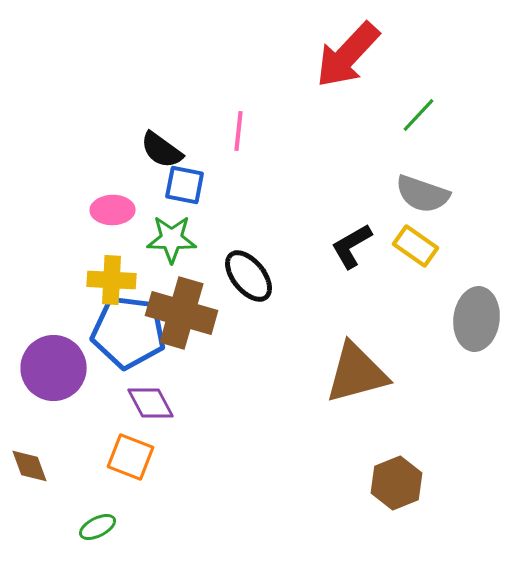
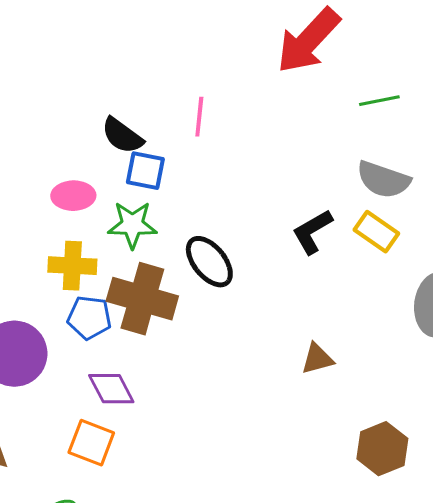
green line: (419, 115) -> (379, 101), turned 36
blue pentagon: (129, 332) -> (89, 318), size x0.6
brown triangle: (357, 373) -> (317, 359), size x0.5
brown hexagon: (397, 483) -> (382, 449), moved

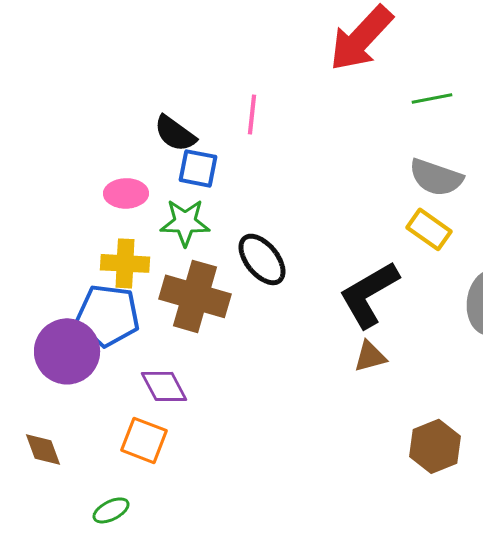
black L-shape: (312, 232) -> (369, 294), moved, size x1.5
blue pentagon: (89, 318) -> (108, 315), moved, size x1.4

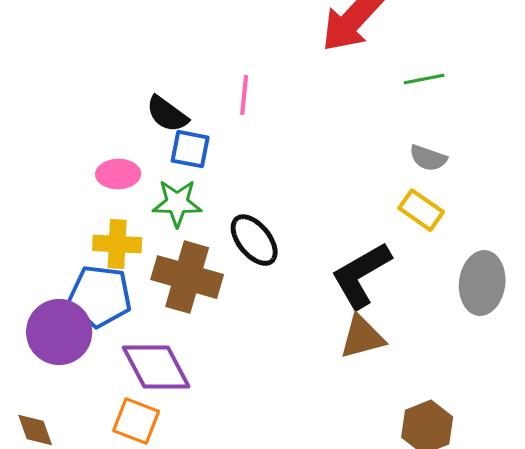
gray semicircle: (436, 177) -> (428, 158), size x0.7
brown triangle: (370, 356) -> (362, 337), size x1.4
purple diamond: (164, 386) -> (156, 367), size x1.5

